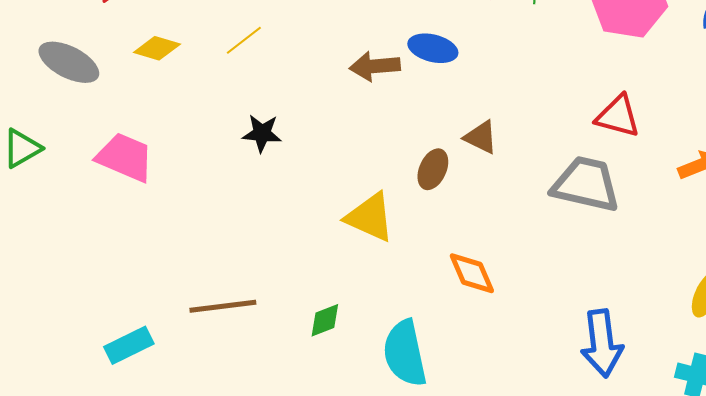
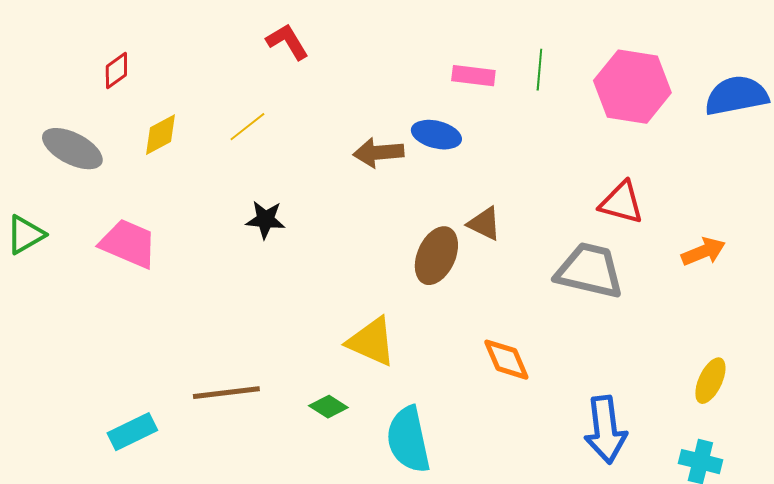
yellow diamond: (157, 48) -> (160, 135), turned -45
brown ellipse: (433, 169) -> (436, 256), size x1.4
yellow triangle: (370, 217) -> (371, 342), moved
orange diamond: (472, 273) -> (506, 360), moved
green diamond: (325, 320) -> (328, 407), turned 54

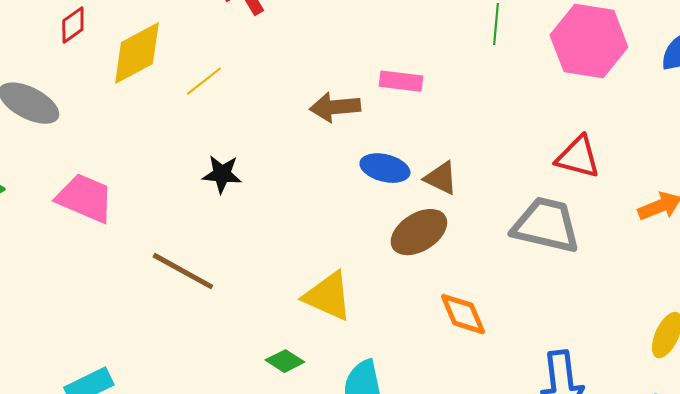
pink rectangle: (473, 76) -> (401, 81), moved
yellow diamond: (160, 135) -> (137, 53), moved, size x1.5
blue ellipse: (436, 135) -> (385, 168), moved
brown ellipse: (436, 256) -> (419, 232), moved, turned 34
brown line: (226, 393) -> (183, 271), moved, turned 36

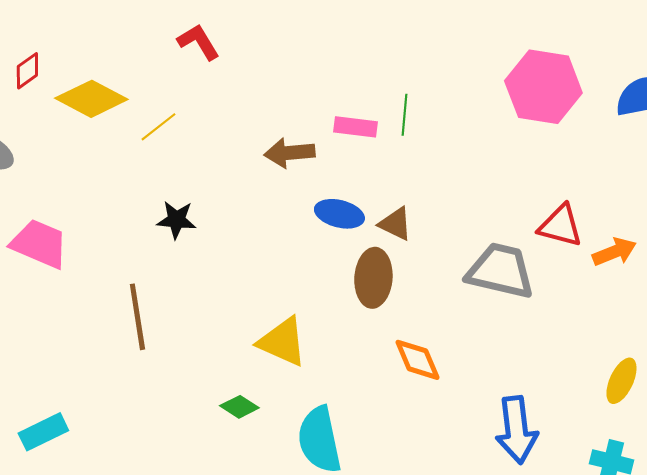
green line: (496, 24) -> (404, 115), moved
yellow diamond: (137, 53) -> (91, 99), turned 56
red triangle: (578, 157) -> (560, 226), moved
brown ellipse: (419, 232) -> (373, 278), turned -54
brown line: (183, 271) -> (137, 317), turned 52

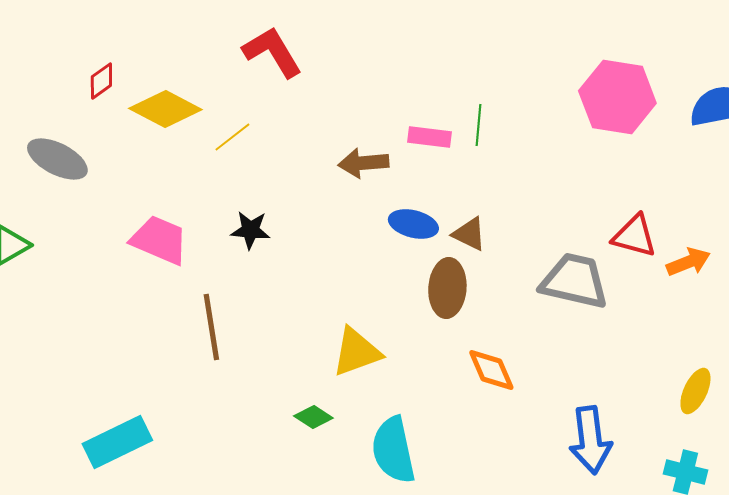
red L-shape: (198, 42) -> (272, 52), size x1.4
pink trapezoid: (39, 244) -> (159, 240), moved
yellow triangle: (282, 342) -> (356, 352), turned -44
cyan rectangle: (43, 432) -> (117, 442), size x1.4

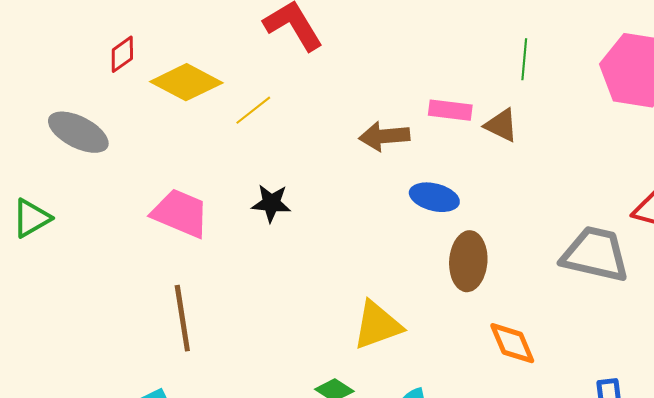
green line: (478, 125) -> (524, 59), moved
brown triangle: (469, 234) -> (501, 125), moved
brown line: (211, 327) -> (182, 318), moved

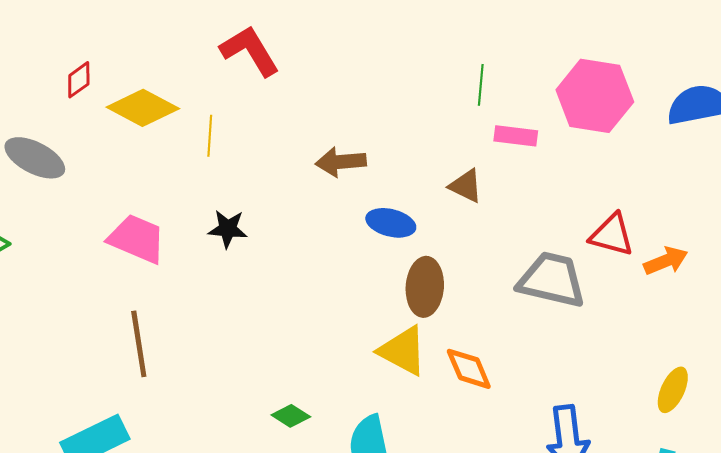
yellow line: (253, 110) -> (210, 136), turned -48
pink rectangle: (450, 110) -> (516, 136), moved
brown triangle: (501, 125) -> (466, 186), moved
yellow triangle: (377, 325) -> (403, 351), moved, turned 48

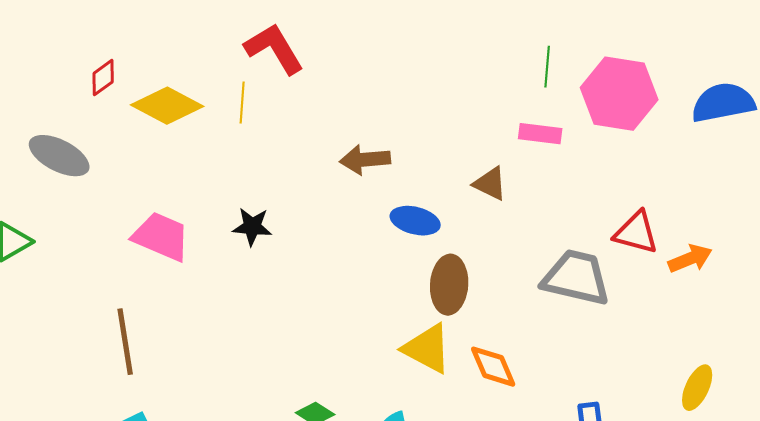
green line: (481, 85) -> (547, 67), moved
yellow line: (210, 136) -> (242, 103), moved
brown line: (139, 344) -> (125, 342), moved

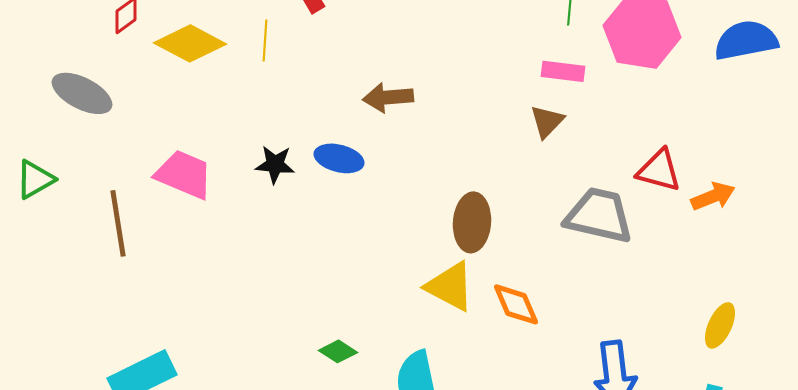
brown triangle: (490, 184) -> (547, 121), moved, turned 48
blue ellipse: (415, 221) -> (339, 158), moved
brown line: (125, 342) -> (118, 223), moved

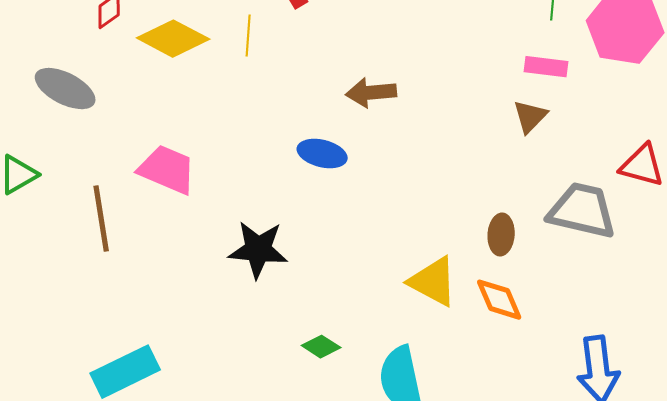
black star: (275, 164) -> (258, 250), moved, size x1.5
brown ellipse: (472, 222) -> (501, 235), moved, size x0.7

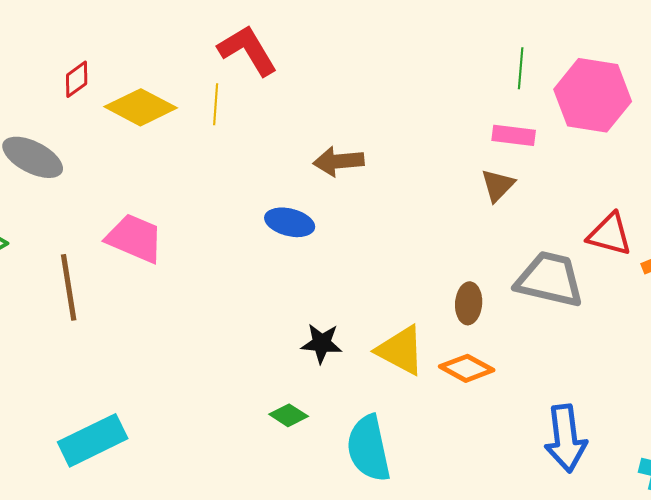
black star: (258, 250) -> (322, 343), moved, size x0.7
orange diamond: (499, 300) -> (467, 368), turned -38

